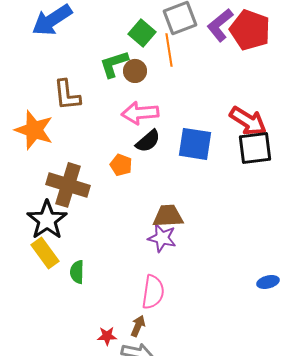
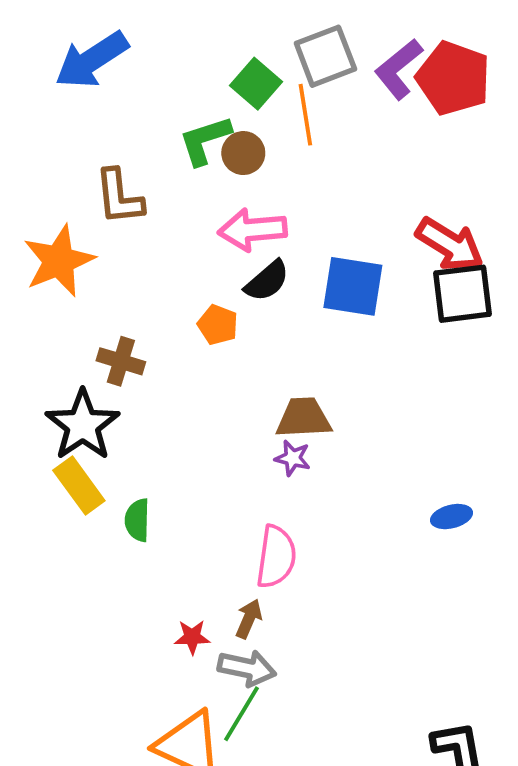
orange star: (34, 130) -> (59, 261), turned 30
brown cross: (68, 185) -> (121, 361), size x0.6
purple star: (162, 238) -> (293, 458), size x0.7
blue ellipse: (268, 282) -> (452, 517), moved

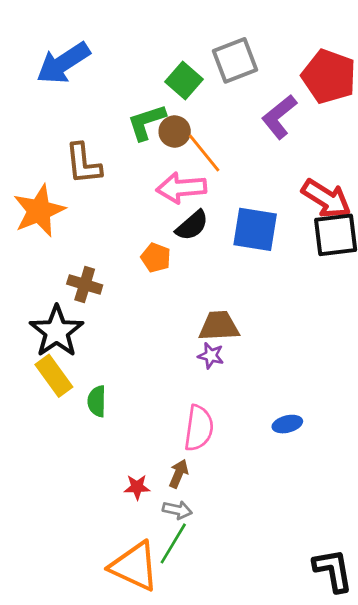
purple L-shape: (399, 69) -> (279, 117), moved
orange line: (305, 115) -> (204, 153), moved, turned -30
blue ellipse: (452, 517) -> (287, 424), moved
gray arrow: (247, 668) -> (177, 510), size x0.7

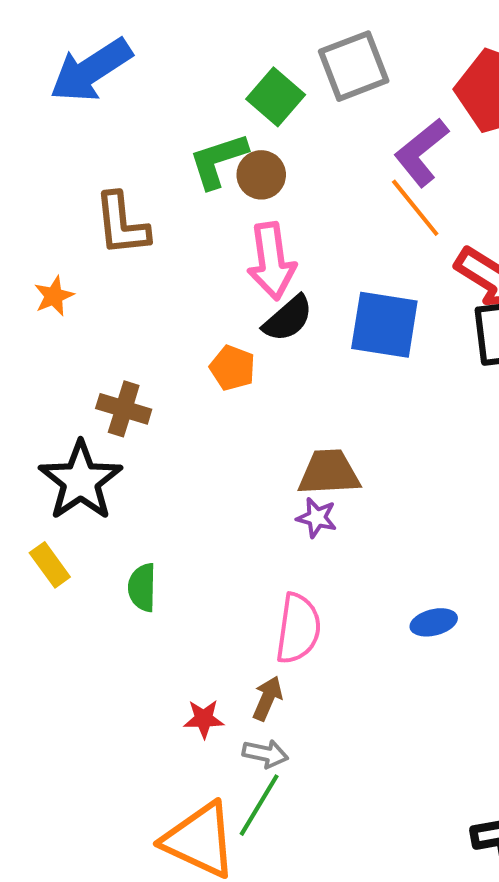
orange line: (204, 153) -> (415, 208), moved
pink arrow: (181, 188) -> (272, 261), turned -93
orange star: (39, 211) -> (54, 296), size x0.5
yellow rectangle: (54, 376) -> (50, 565), moved, size x0.7

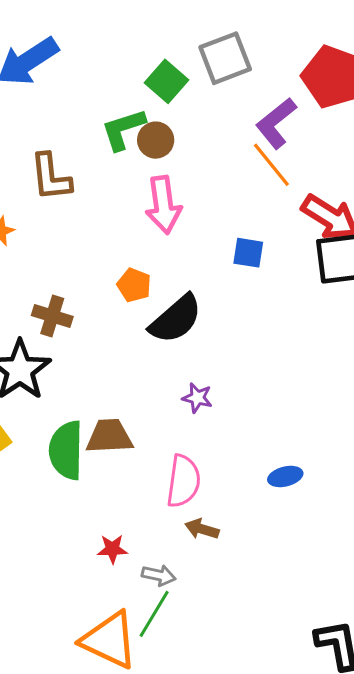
black semicircle: (288, 319) -> (176, 319), moved, size x1.4
blue square: (384, 325) -> (248, 253), size x0.6
brown trapezoid: (329, 473) -> (109, 436), moved
green semicircle: (142, 587) -> (66, 450), size x1.6
brown arrow: (267, 698) -> (202, 529), moved, turned -96

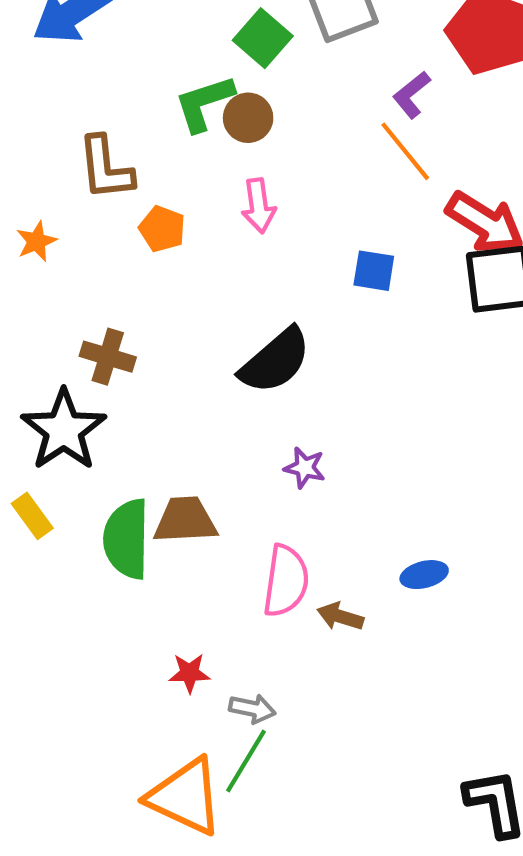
purple L-shape: (276, 123) -> (412, 95), size x0.7
pink arrow: (163, 205) -> (259, 206), size x0.7
orange pentagon: (134, 285) -> (162, 229), moved
brown arrow: (202, 529) -> (340, 616), moved

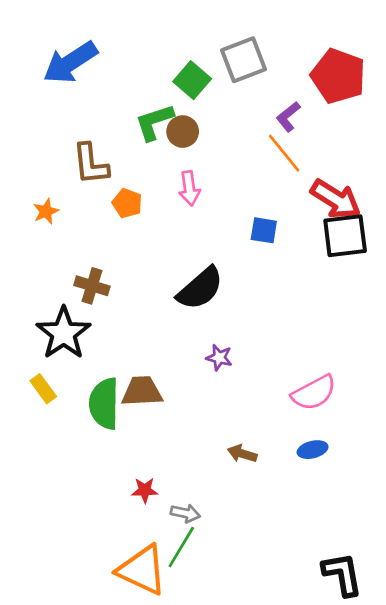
blue ellipse: (424, 575) -> (313, 450), moved
pink semicircle: (286, 581) -> (314, 393), moved, turned 54

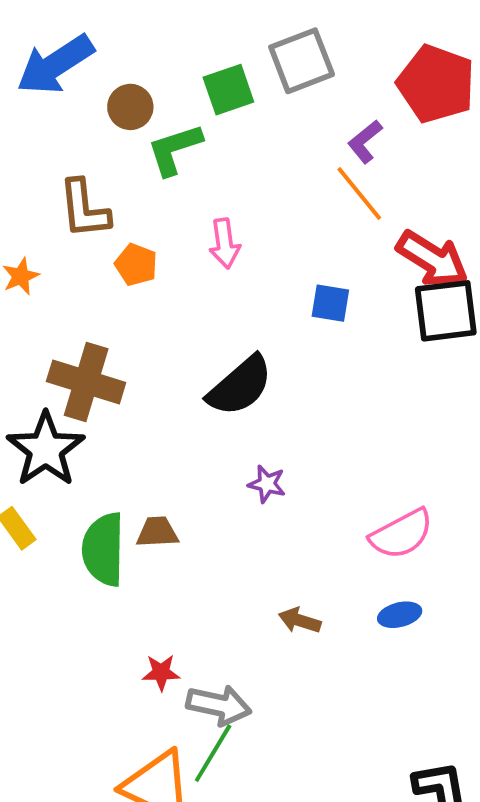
green square: (192, 80) -> (228, 90), turned 30
brown circle: (183, 132) -> (130, 107), moved
brown cross: (92, 286) -> (86, 382), size x1.5
brown trapezoid: (142, 391) -> (157, 532), size x0.7
gray arrow: (185, 513) -> (219, 705), size x1.5

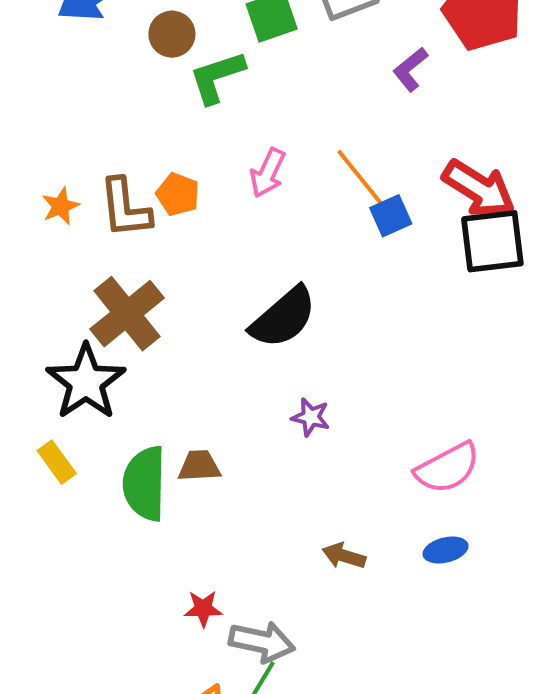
orange line: (359, 194) -> (360, 177), moved
brown L-shape: (84, 209) -> (125, 208), moved
pink arrow: (225, 244) -> (268, 173), turned 33
blue square: (330, 303) -> (391, 216), moved, turned -33
brown cross: (86, 382) -> (127, 314), turned 34

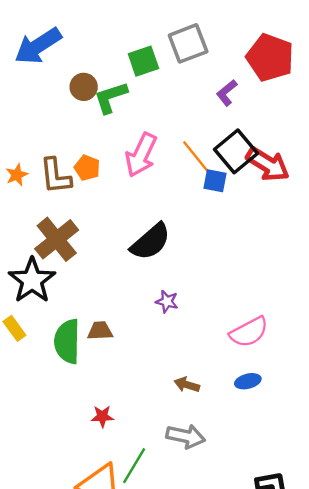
brown circle: (172, 34) -> (84, 87), moved
pink arrow: (268, 173) -> (141, 155), size x1.5
blue square: (391, 216) -> (215, 181), turned 35
black square: (492, 241) -> (236, 151), moved, turned -33
gray arrow: (262, 642) -> (186, 436), moved

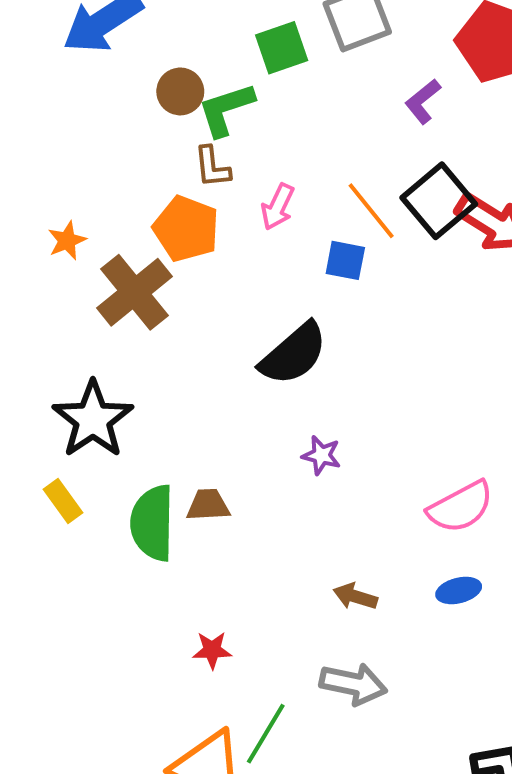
pink arrow: (141, 155) -> (278, 207), size x0.6
orange pentagon: (87, 168) -> (186, 229), size x1.5
brown L-shape: (56, 176) -> (212, 167), moved, size x0.7
blue square: (215, 181) -> (345, 260), moved
brown cross: (57, 239) -> (135, 292), moved

